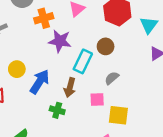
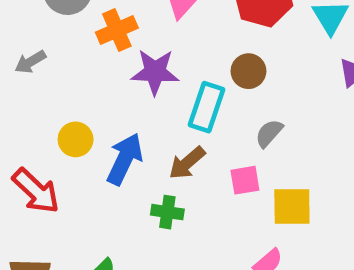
brown arrow: (70, 87) -> (187, 163), turned 42

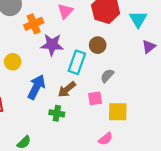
yellow circle: (76, 139) -> (13, 62), moved

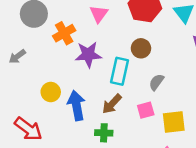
yellow circle: (13, 62) -> (51, 92), moved
blue arrow: (36, 87) -> (76, 106), turned -30

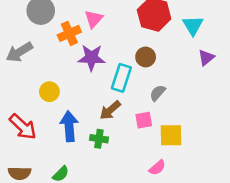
pink triangle: (99, 14) -> (94, 19), moved
gray arrow: (17, 56) -> (19, 52), size x1.5
blue arrow: (76, 106) -> (69, 126), moved

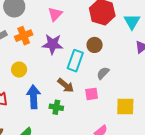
orange cross: (69, 33) -> (24, 36), moved
brown arrow: (110, 110) -> (66, 85), turned -102
yellow square: (171, 135) -> (125, 107), moved

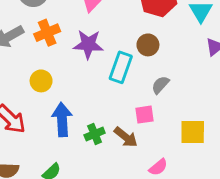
brown arrow: (66, 85) -> (126, 137), moved
green cross: (56, 107) -> (95, 134), turned -32

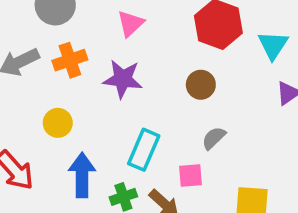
cyan rectangle: (121, 67) -> (144, 150), moved

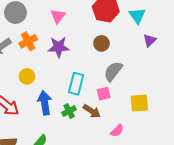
gray semicircle: (214, 138) -> (113, 71), size x1.5

